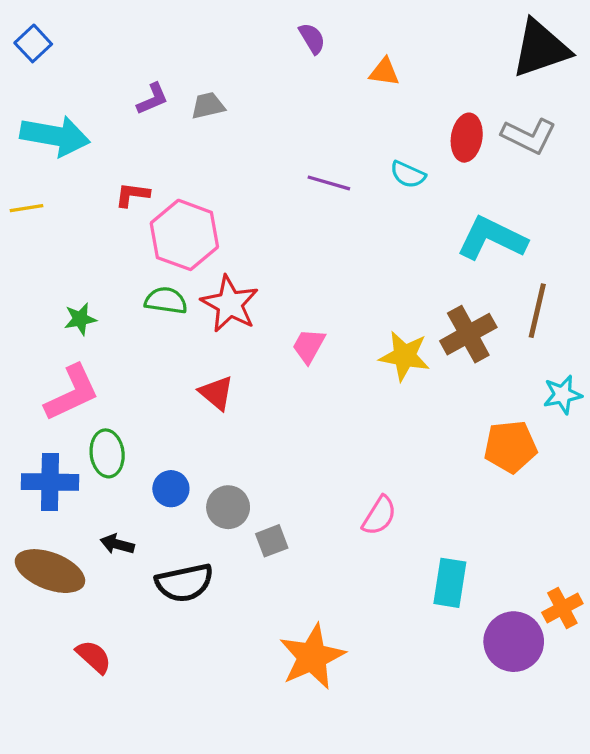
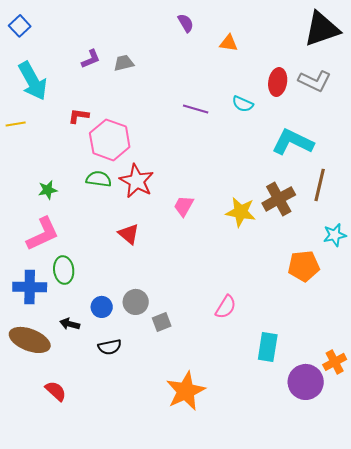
cyan arrow: (55, 136) -> (33, 81), turned 51
blue circle: (171, 489) -> (102, 307), moved
black semicircle: (184, 583) -> (110, 347), size x0.7

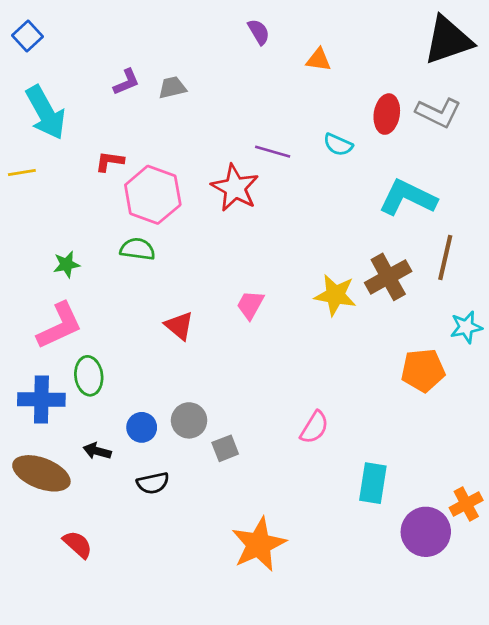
red star: (137, 181) -> (235, 188), moved
pink trapezoid: (184, 206) -> (250, 305), moved

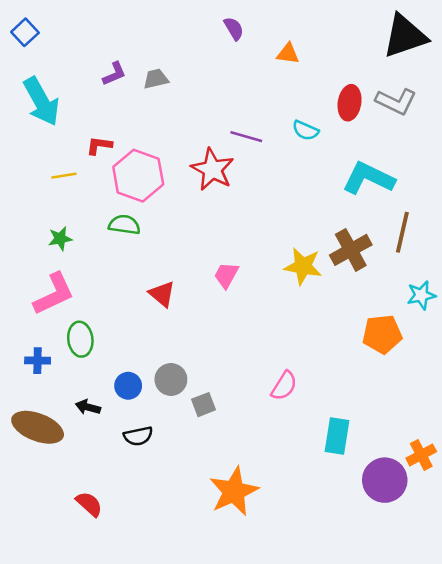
yellow line: (22, 173) -> (64, 176), moved
blue cross: (41, 400) -> (38, 361), size x0.6
red semicircle: (78, 544) -> (89, 504), moved

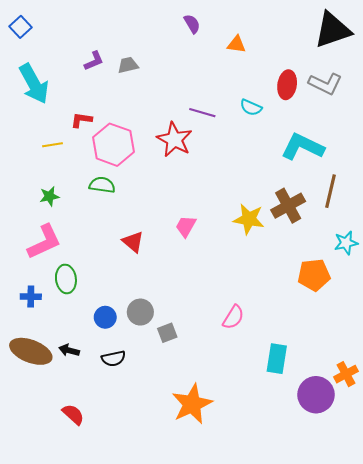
black arrow: (88, 407) -> (69, 350), moved

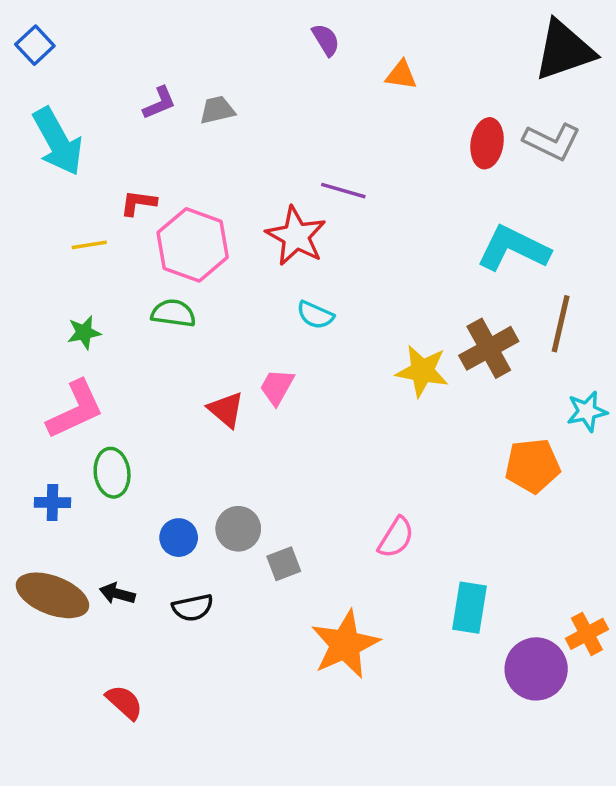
cyan semicircle: (251, 107) -> (315, 315), moved
pink trapezoid: (186, 226) -> (277, 387), moved
orange star: (192, 404) -> (345, 644), moved

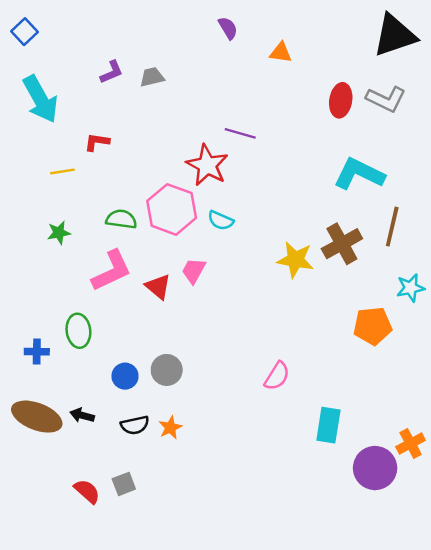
pink hexagon: (193, 245) -> (172, 209), moved
pink L-shape: (75, 410) -> (112, 271), moved
gray square: (284, 564) -> (124, 484), moved
orange star: (345, 644) -> (170, 428), moved, size x0.5

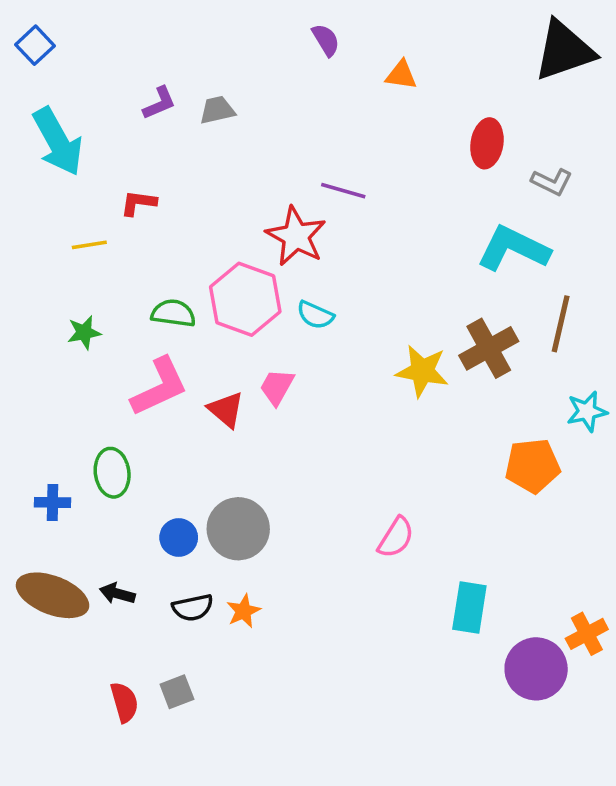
gray L-shape: (386, 99) -> (552, 182), moved, size x0.7
gray circle: (167, 370) -> (238, 529), size x1.4
red semicircle: (87, 491) -> (124, 702), turned 32

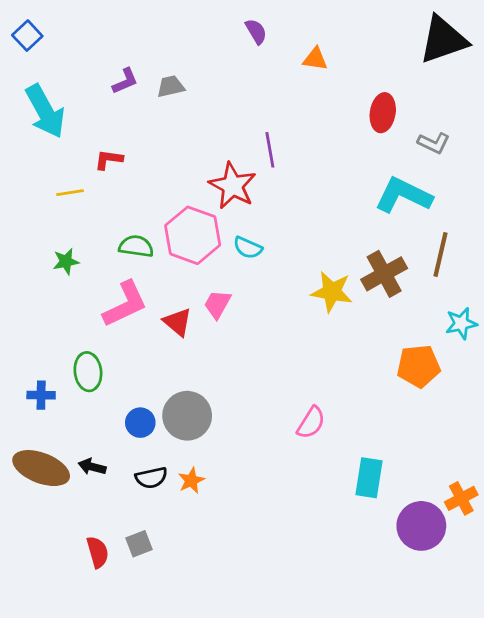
purple line: (343, 191) -> (270, 150), turned 64

